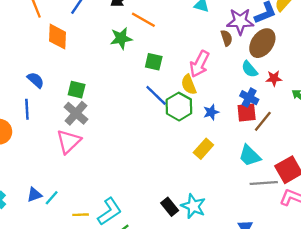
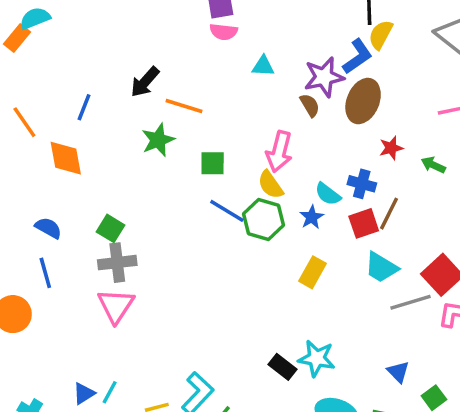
cyan semicircle: (249, 69) -> (328, 194), moved
green square: (77, 90) -> (110, 228), turned 30
gray cross: (76, 113) -> (117, 263), turned -35
red square: (247, 113) -> (364, 223), moved

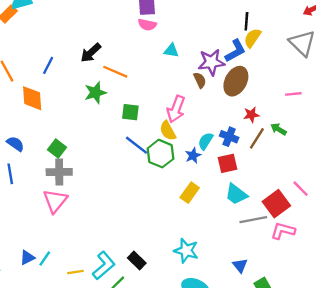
cyan semicircle: (328, 194) -> (206, 141), turned 78
brown line: (389, 214) -> (257, 138), moved
black rectangle: (282, 367) -> (137, 261), moved

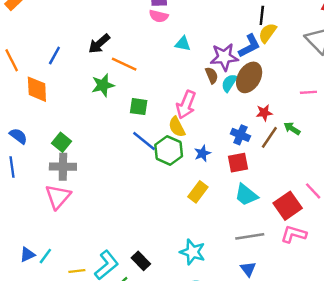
cyan semicircle: (206, 141) -> (229, 83), moved
gray line: (253, 220) -> (250, 236), moved

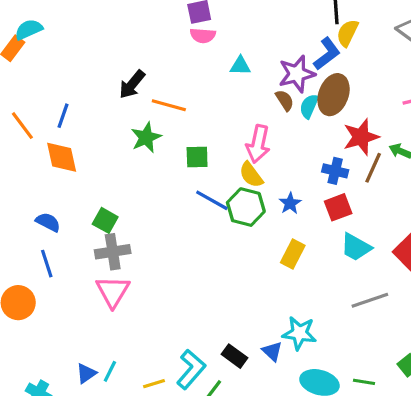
blue line: (54, 56) -> (63, 116), moved
red star: (264, 113) -> (361, 137), size x1.6
blue triangle: (248, 269) -> (272, 351), moved

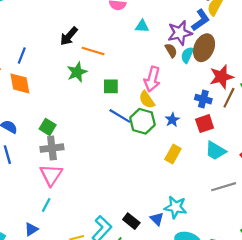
cyan line: (110, 371) -> (46, 205), moved

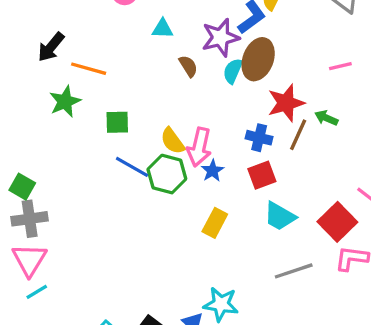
brown semicircle: (171, 50) -> (188, 66), moved
pink arrow: (152, 79) -> (199, 147), moved
cyan line: (46, 205) -> (37, 292), moved, turned 32

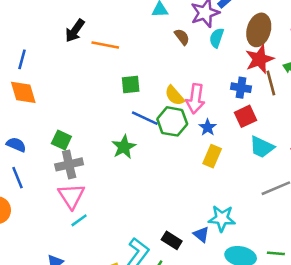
brown ellipse: (258, 59) -> (259, 30), moved
green star: (65, 102) -> (124, 147), moved
brown line: (298, 135) -> (271, 83), turned -35
blue star: (212, 171) -> (208, 127), moved

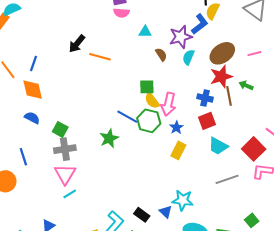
brown ellipse: (259, 30) -> (222, 53), turned 35
green square: (131, 85) -> (147, 87), moved
blue semicircle: (16, 145) -> (32, 118), moved

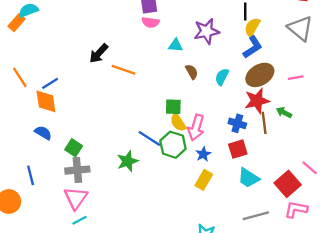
blue L-shape: (200, 24) -> (253, 47), moved
purple star: (181, 37) -> (207, 31), moved
blue line: (33, 63) -> (50, 83), moved, turned 35

